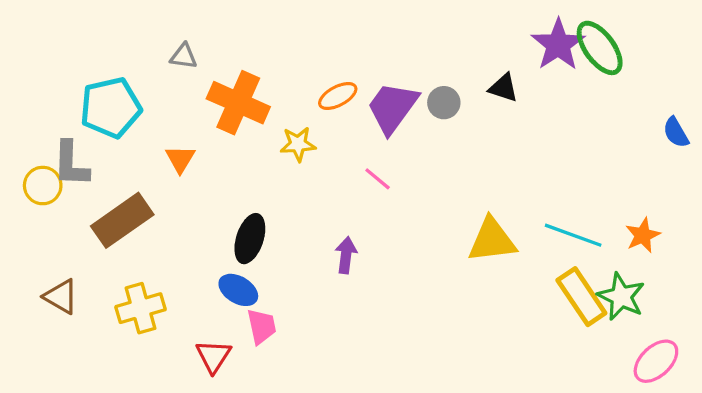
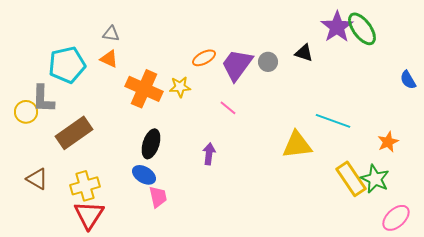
orange cross: (238, 103) -> (144, 89), moved
orange triangle: (180, 159) -> (109, 59), moved, turned -36
cyan line: (573, 235) -> (333, 121), moved
red triangle: (213, 356) -> (89, 215), moved, size x1.4

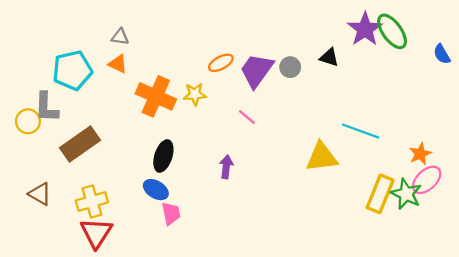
blue semicircle: (408, 80) -> (442, 54), moved
yellow rectangle: (351, 179) -> (380, 194), turned 56
pink ellipse: (396, 218) -> (427, 180), moved

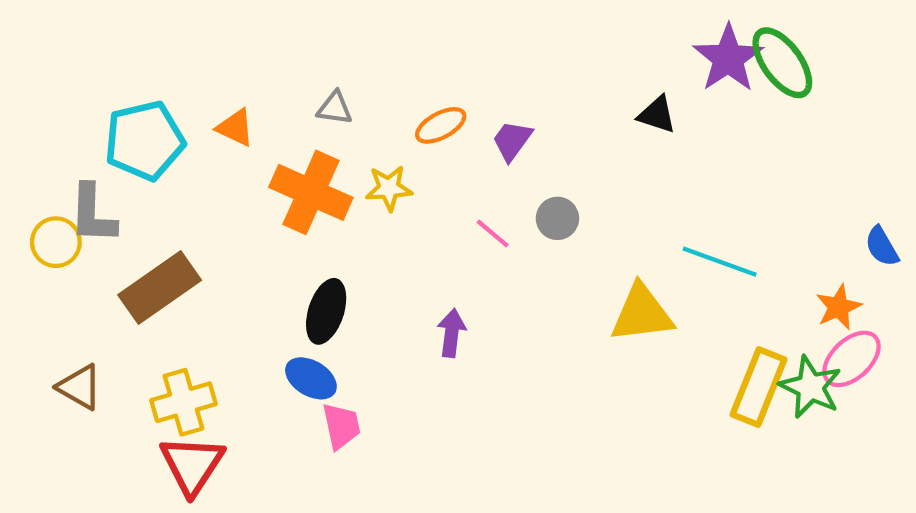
gray triangle: (120, 37) -> (335, 108), moved
blue semicircle: (442, 54) -> (882, 246), moved
gray circle: (290, 67) -> (557, 218), moved
purple trapezoid: (257, 70) -> (512, 141), size x0.6

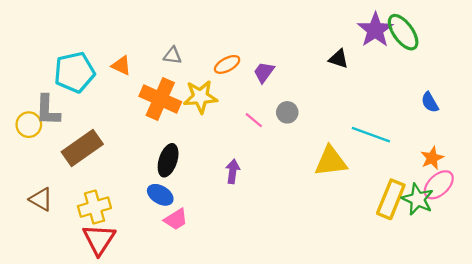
yellow star: (389, 188) -> (200, 97), size x1.4
blue semicircle: (882, 246) -> (430, 102), moved
pink trapezoid: (341, 426) -> (176, 219), turned 70

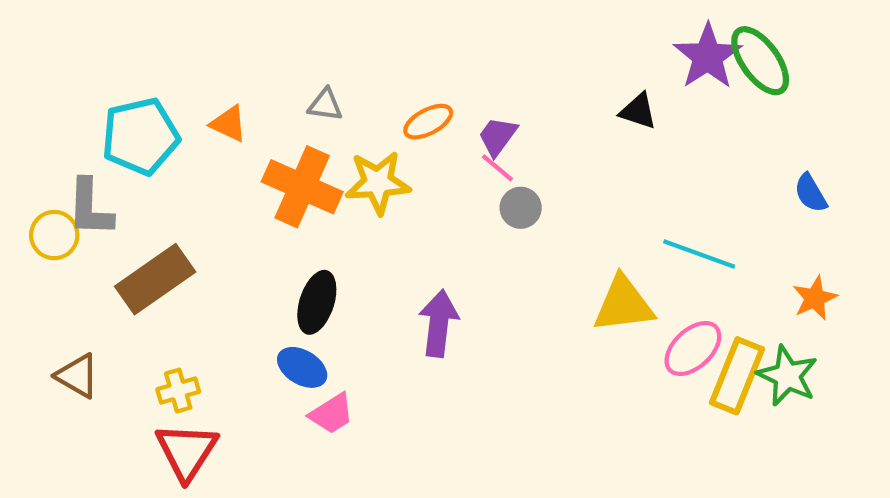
gray circle: (287, 112) -> (521, 208), moved
pink line: (254, 120) -> (498, 168), moved
purple arrow: (233, 171) -> (439, 323), size x1.4
pink ellipse: (439, 185) -> (693, 349), moved
yellow cross: (95, 207) -> (178, 391), size x0.7

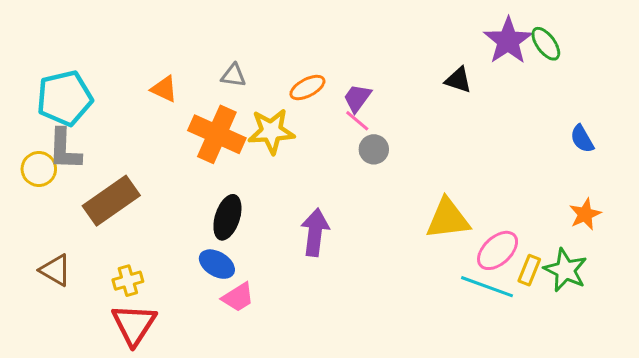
green ellipse: (760, 61) -> (546, 44), size x0.7
cyan pentagon: (140, 136) -> (64, 98), moved
cyan line: (699, 254) -> (487, 287), moved
yellow rectangle: (737, 376) -> (529, 270), size x0.6

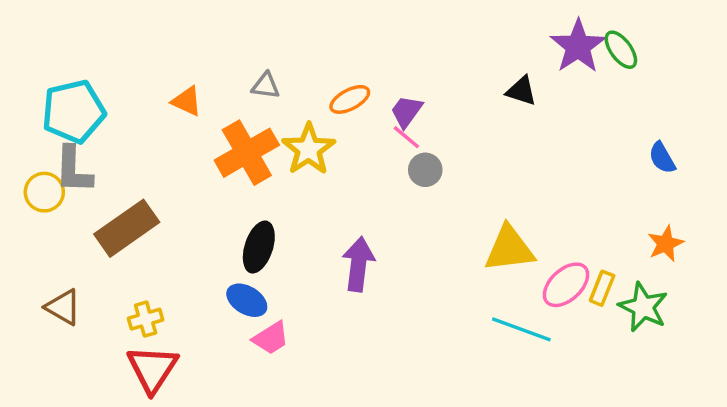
yellow star: (271, 131) -> (309, 149), turned -30
orange cross: (217, 134) -> (247, 153), turned 36
yellow rectangle: (529, 270) -> (602, 288), moved
cyan line: (487, 287) -> (521, 329), moved

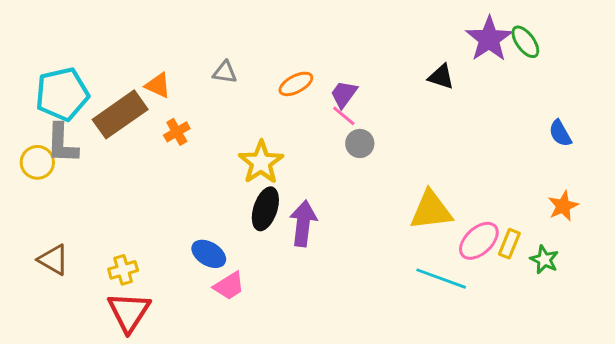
yellow star: (309, 149) -> (261, 162), moved
orange cross: (247, 153) -> (177, 132), moved, size x0.5
brown rectangle: (127, 228) -> (120, 114), moved
black ellipse: (259, 247) -> (265, 209), moved
green star: (643, 307) -> (544, 260), size x0.7

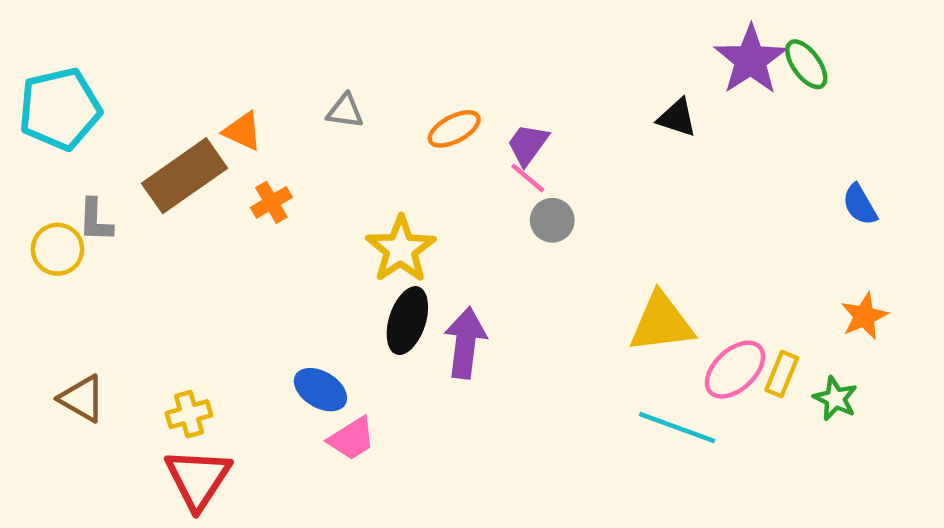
cyan pentagon: (62, 94) -> (60, 109), moved
gray L-shape: (62, 143) -> (95, 220), size x0.7

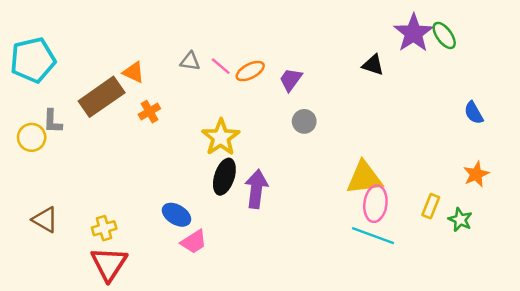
pink line: (528, 178) -> (221, 66), moved
pink ellipse: (735, 370) -> (375, 204), moved, turned -40

